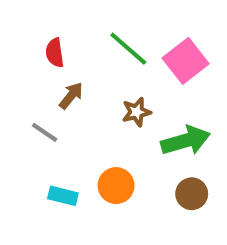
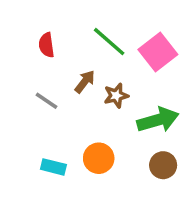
brown arrow: (71, 96) -> (85, 82), moved
gray line: (45, 132) -> (46, 101), moved

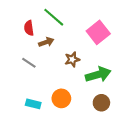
green line: (109, 42) -> (54, 17), moved
brown arrow: (85, 82) -> (46, 42), moved, turned 32

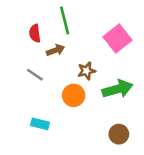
green line: (54, 17) -> (65, 20), turned 35
orange circle: (61, 98) -> (74, 95), moved
brown circle: (101, 103) -> (119, 134), moved

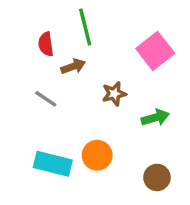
green arrow: (118, 89) -> (155, 118), size x0.7
orange circle: (74, 95) -> (97, 155), moved
cyan rectangle: (40, 124) -> (53, 164), size x1.5

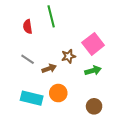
pink square: (155, 51) -> (93, 44), moved
brown arrow: (73, 66) -> (49, 69), moved

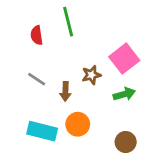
brown arrow: (49, 69) -> (65, 91), turned 112

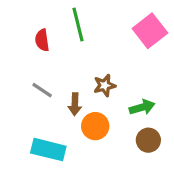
pink square: (124, 59) -> (150, 31), moved
orange circle: (78, 124) -> (95, 126), moved
brown circle: (126, 142) -> (148, 140), moved

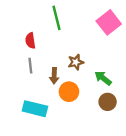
red semicircle: (42, 40) -> (30, 41), moved
gray line: (42, 90) -> (30, 66), turned 49
green arrow: (142, 107) -> (103, 78), turned -126

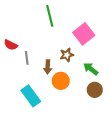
pink square: (109, 22) -> (84, 34), moved
red semicircle: (30, 41) -> (11, 45), moved, turned -56
cyan rectangle: (35, 109) -> (31, 96), turned 40

